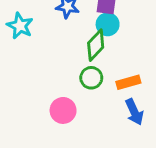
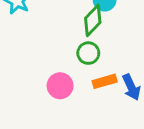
orange rectangle: (128, 82) -> (105, 81), moved

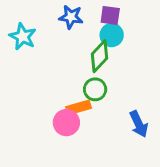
orange rectangle: (105, 81) -> (78, 107), moved

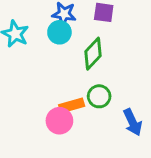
cyan circle: (112, 35) -> (59, 32), moved
green circle: (95, 89) -> (99, 96), moved

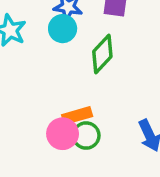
green circle: (99, 96) -> (86, 136), moved

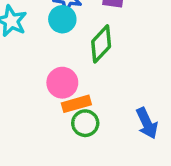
pink circle: (63, 134) -> (62, 83), moved

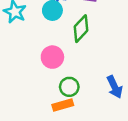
orange rectangle: (76, 104) -> (63, 105), moved

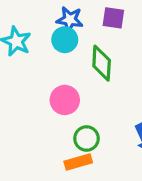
green diamond: (81, 29) -> (102, 63), turned -40

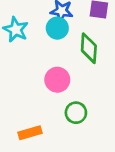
orange rectangle: (78, 162) -> (30, 133), moved

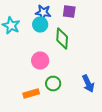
orange rectangle: (30, 133) -> (31, 94), moved

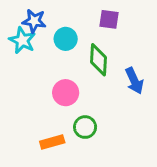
blue star: (43, 12) -> (34, 21), moved
blue arrow: (88, 84) -> (134, 81), moved

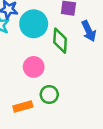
cyan circle: (66, 39) -> (34, 24), size x1.5
blue arrow: (134, 81) -> (89, 31), moved

